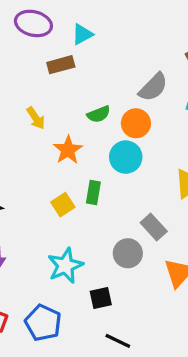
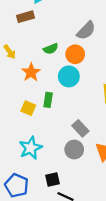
yellow square: (63, 205) -> (28, 108), turned -32
gray rectangle: (154, 227) -> (80, 128), moved
gray circle: (128, 253) -> (74, 150), moved
black square: (101, 298) -> (53, 179), moved

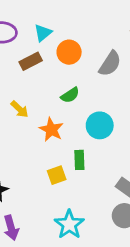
orange circle: (75, 54) -> (69, 52), moved
yellow square: (28, 108) -> (57, 175), turned -32

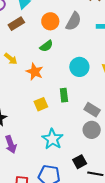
orange circle: (69, 52) -> (50, 21), moved
cyan circle: (100, 125) -> (79, 67), moved
green rectangle: (79, 160) -> (64, 95), moved

